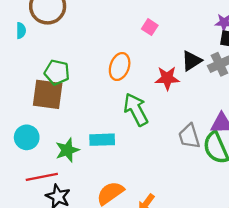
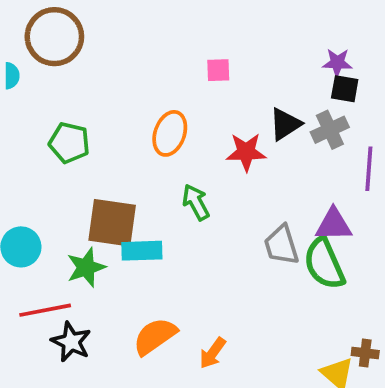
pink square: (150, 27) -> (218, 70), turned -35
brown square: (48, 94) -> (112, 223), moved
green arrow: (136, 109) -> (196, 202), size x0.7

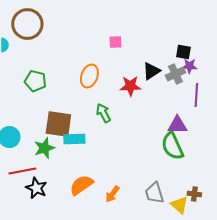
purple star: (337, 63) -> (189, 66), moved
gray trapezoid: (281, 245) -> (154, 193), moved

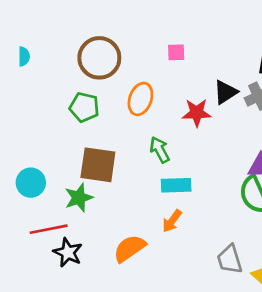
brown circle: (27, 24) -> (99, 58), moved
green pentagon: (35, 81) -> (84, 107), moved
cyan rectangle: (74, 139) -> (176, 185), moved
orange arrow: (112, 194) -> (172, 221), moved

